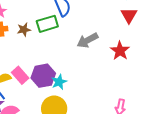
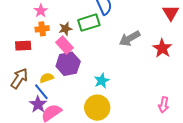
pink rectangle: (20, 75) -> (65, 45), moved
purple hexagon: (43, 76) -> (68, 64), moved

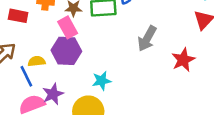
gray arrow: (130, 38) -> (147, 39), turned -45
purple star: (38, 104) -> (53, 94), moved

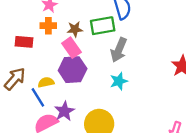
gray arrow: (147, 39) -> (119, 50), moved
cyan star: (102, 81) -> (119, 81), moved

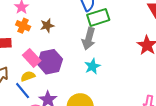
orange cross: (48, 26) -> (23, 26), turned 32
green rectangle: (103, 26) -> (98, 17), moved
pink rectangle: (71, 48) -> (32, 58), moved

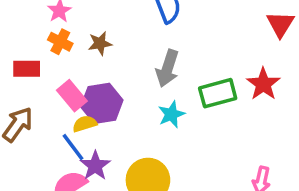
green rectangle: (98, 17) -> (218, 93), moved
yellow semicircle: (28, 76) -> (85, 124), moved
blue line: (23, 91) -> (73, 147), moved

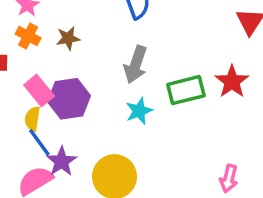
yellow semicircle: (85, 124) -> (32, 119), moved, turned -65

